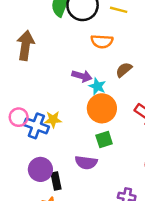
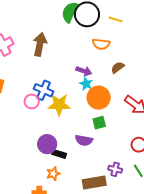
cyan star: (97, 86) -> (86, 84), moved
yellow star: (53, 120) -> (59, 105), size x1.6
blue cross: (36, 126) -> (44, 90), moved
black rectangle: (56, 181) -> (59, 154), turned -64

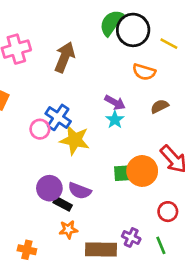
orange circle: (99, 98) -> (142, 171), moved
purple semicircle: (84, 140) -> (80, 191), moved
orange star: (53, 174) -> (68, 229), moved

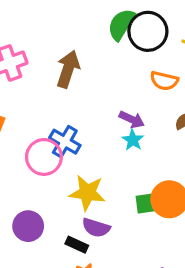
pink circle: (40, 129) -> (44, 157), size x1.5
yellow star: (75, 140) -> (87, 193), moved
purple circle: (49, 188) -> (28, 226), moved

